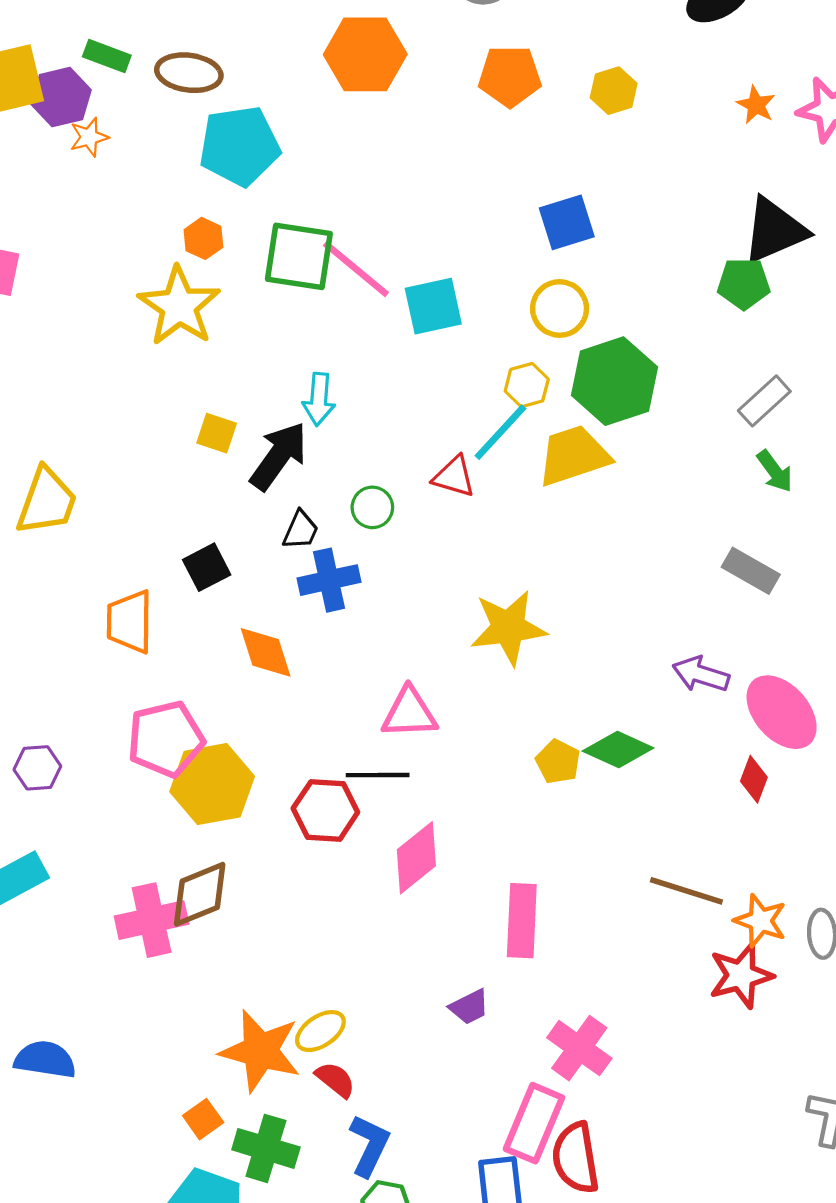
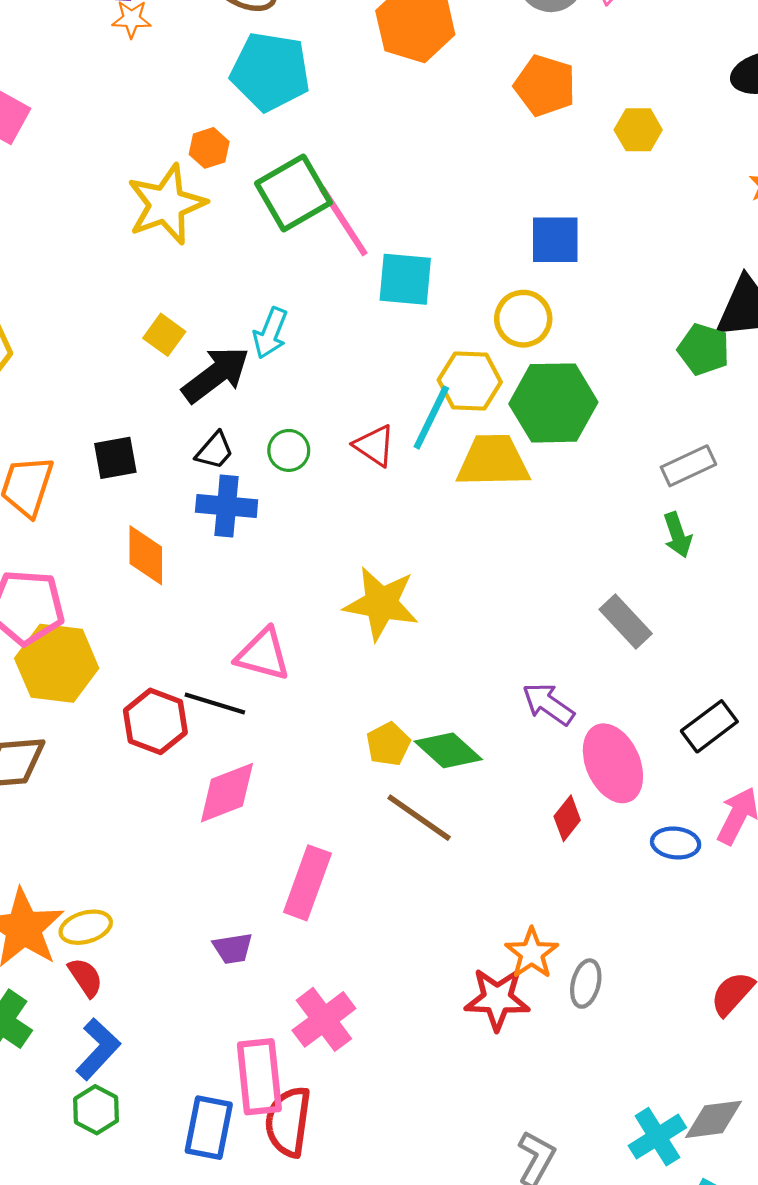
green square: (299, 256) -> (294, 193), turned 34
yellow hexagon: (527, 385) -> (470, 381), size x1.4
cyan line: (500, 432) -> (431, 417), turned -34
brown line: (686, 891) -> (419, 818), moved
pink rectangle: (534, 1123) -> (259, 1077), turned -46

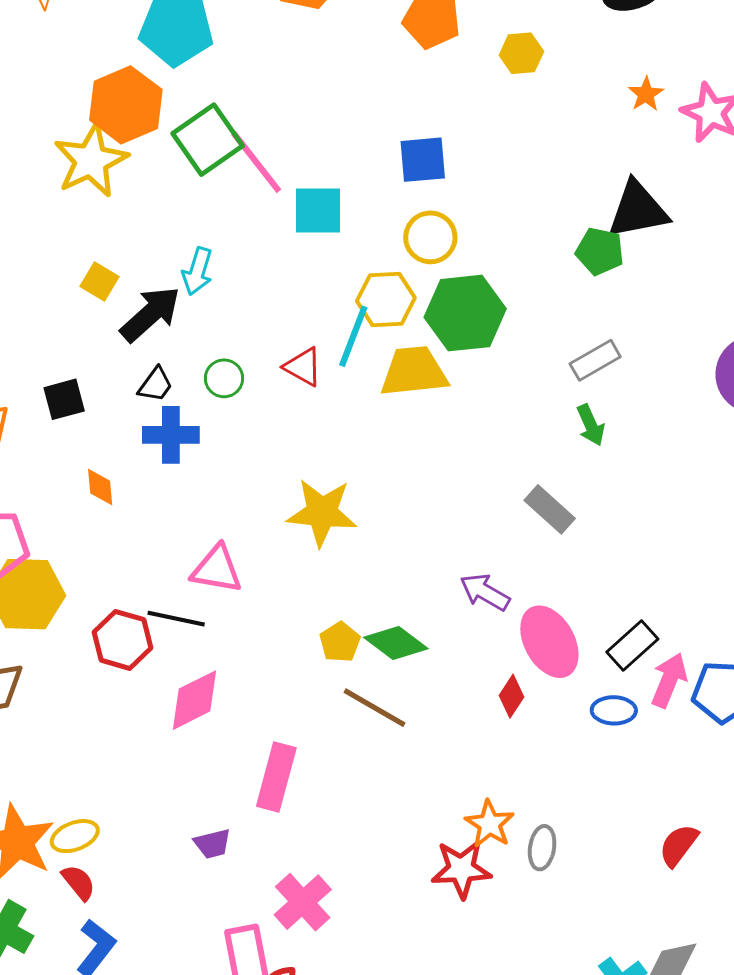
orange hexagon: (209, 148) -> (126, 105), size x2.0
blue square: (555, 240) -> (423, 160), moved
orange diamond: (146, 555) -> (100, 487), size x0.7
black rectangle: (709, 726) -> (632, 645), moved

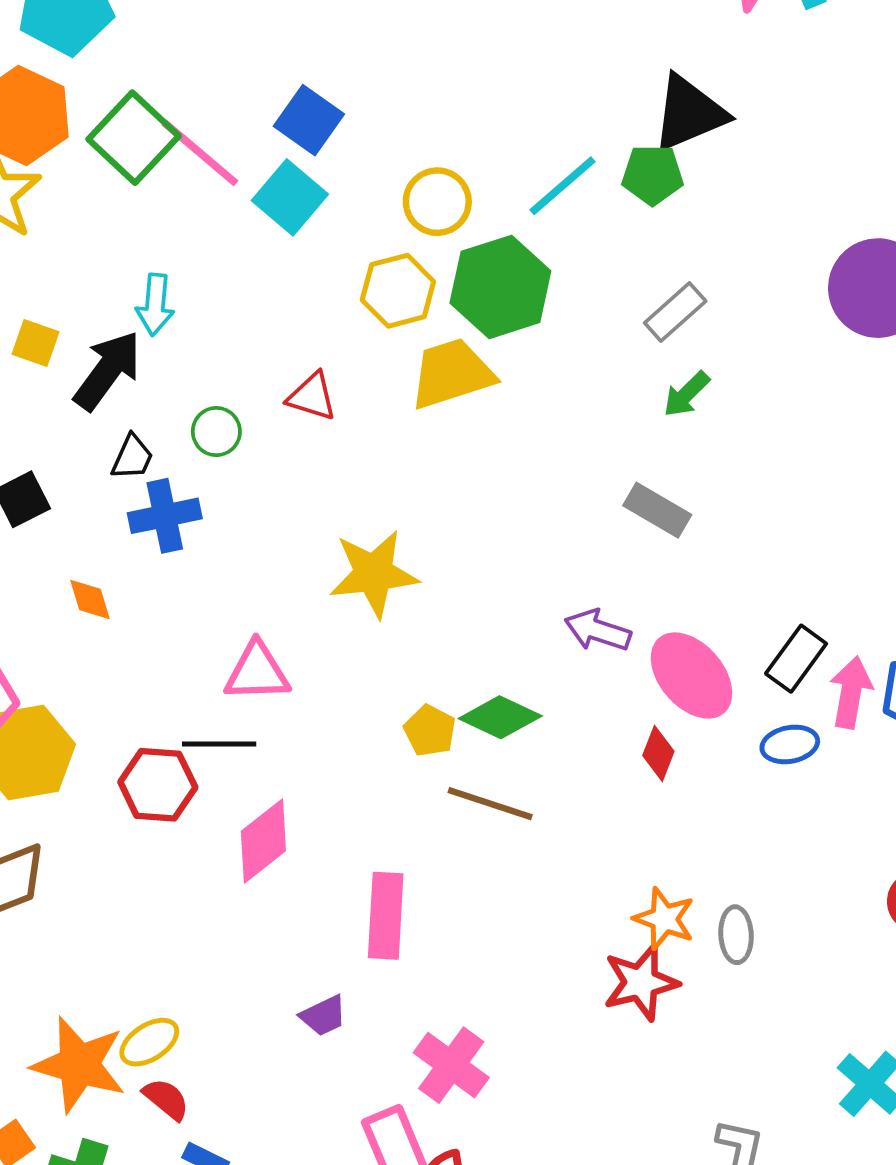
blue square: (423, 160) -> (309, 120), moved, turned -38
cyan square: (318, 211) -> (290, 197), turned -38
cyan line: (353, 336) -> (563, 186), moved, turned 40
green arrow: (591, 425) -> (686, 394), turned 81

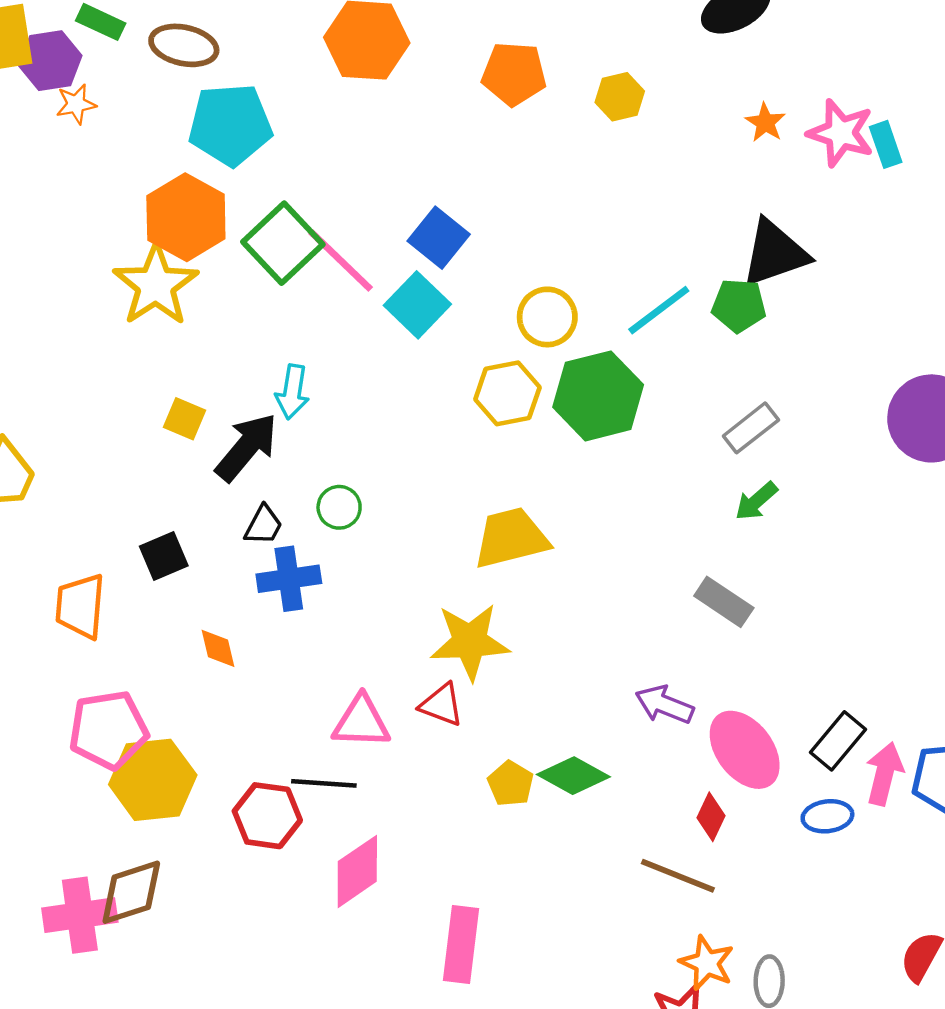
yellow trapezoid: (452, 374) -> (511, 538), moved
red triangle: (312, 397) -> (442, 705), moved
brown line: (490, 804) -> (678, 876), moved

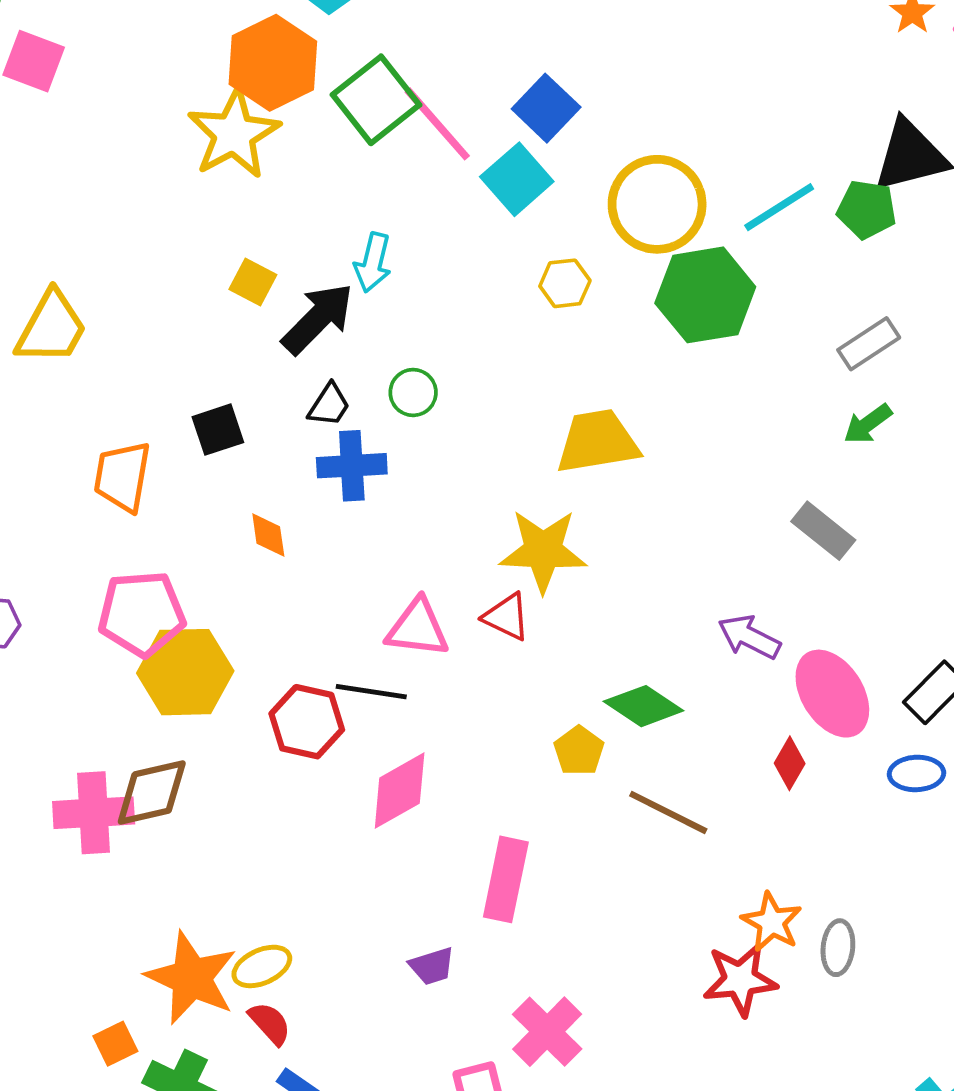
yellow circle: (547, 317) -> (657, 204), size x1.5
yellow hexagon: (507, 393) -> (565, 283), moved, size x0.7
yellow pentagon: (511, 784) -> (579, 751), moved
brown line: (678, 876) -> (668, 812), moved

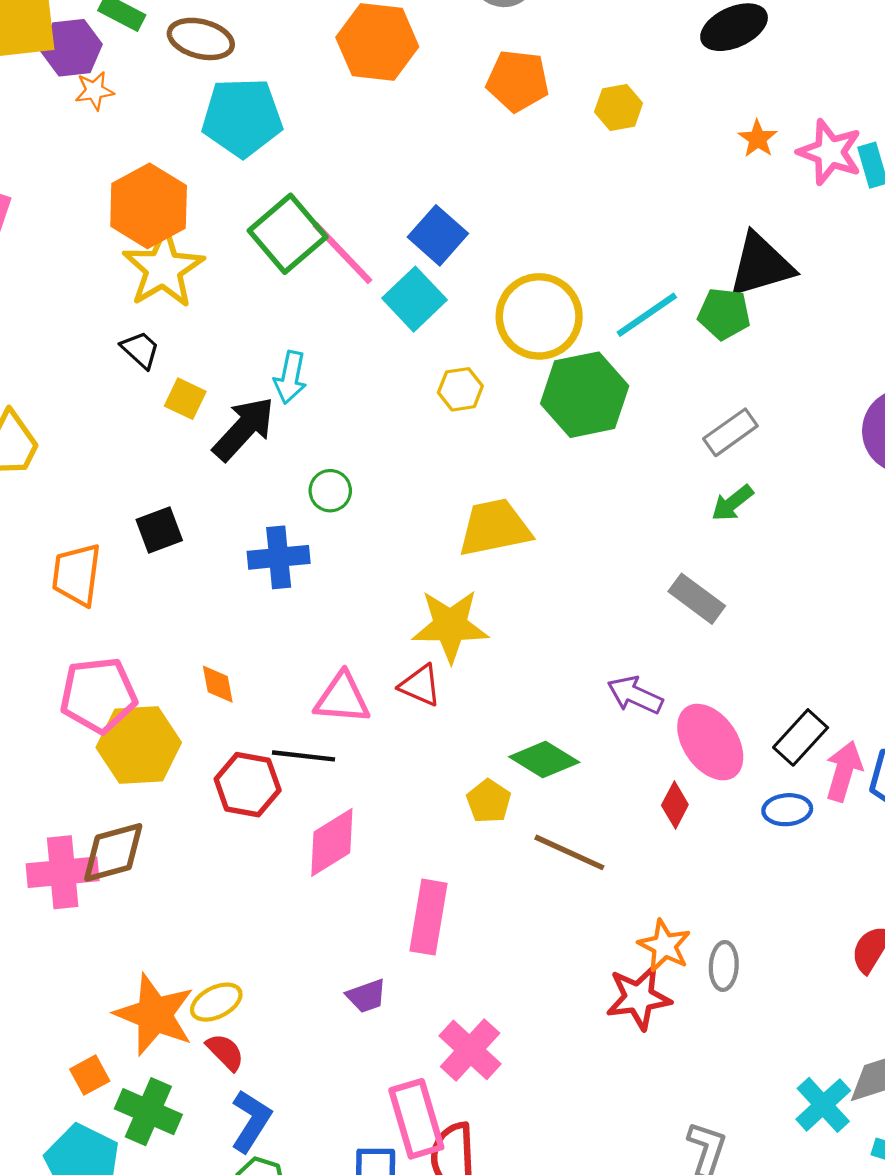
orange hexagon: (273, 63) -> (149, 206), moved
black trapezoid: (329, 405) -> (140, 350), moved, turned -78
orange diamond: (268, 535) -> (218, 684), moved

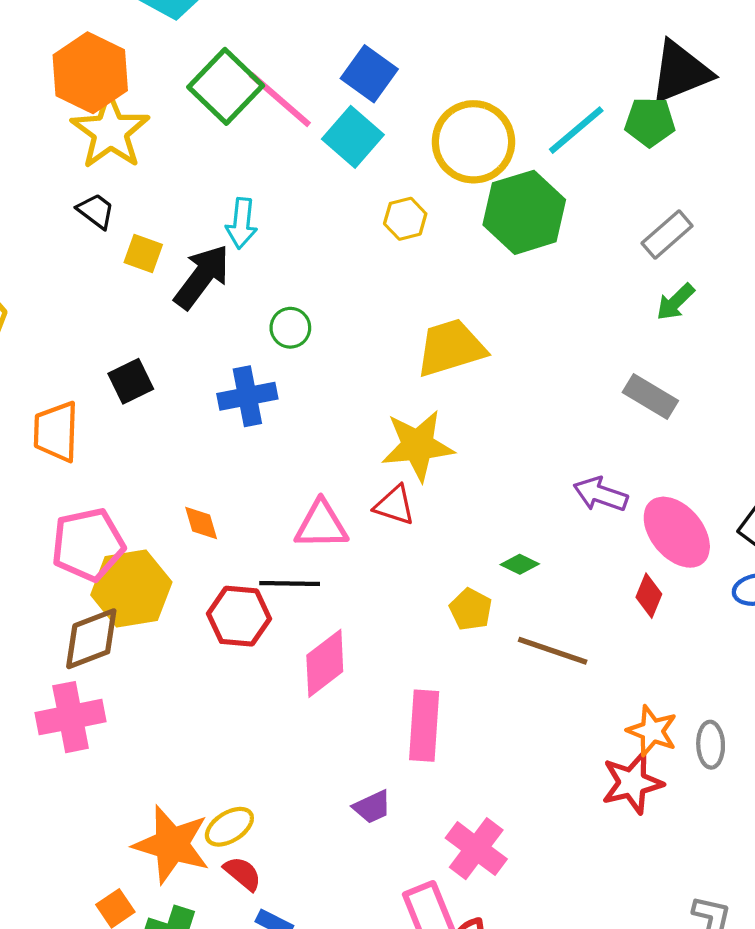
green diamond: (544, 759) -> (520, 564), size x0.6
brown diamond: (113, 852) -> (91, 639), moved

